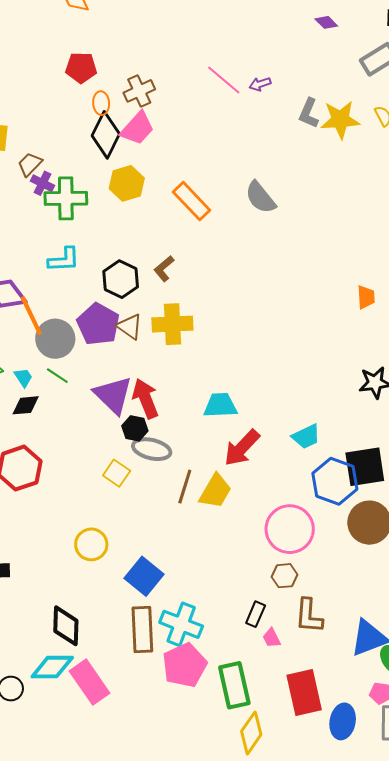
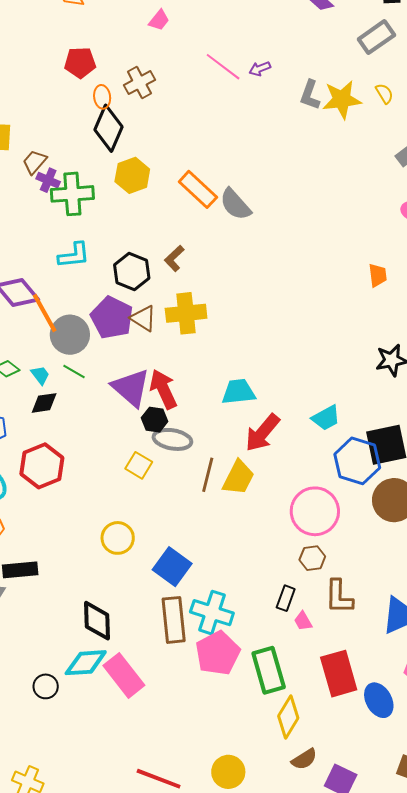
pink trapezoid: (137, 128) -> (159, 20), moved, size x0.6
gray semicircle: (260, 197) -> (235, 204), moved
blue ellipse: (343, 721) -> (379, 700), turned -36

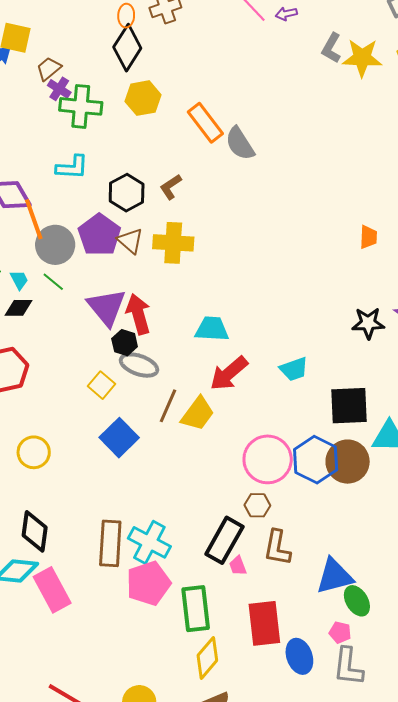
blue hexagon: (357, 461) -> (316, 460), moved
yellow circle: (118, 538) -> (34, 452), moved
blue square: (172, 567) -> (119, 438), moved
black rectangle: (286, 598) -> (224, 540), size x1.8

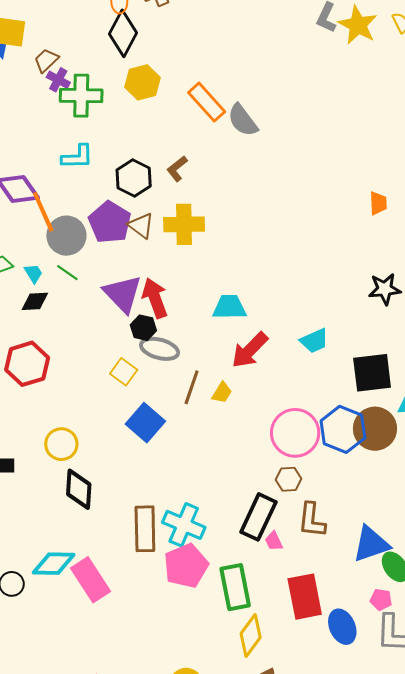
yellow star: (362, 58) -> (358, 25), turned 30
yellow trapezoid: (198, 414) -> (222, 393), size x0.6
black diamond: (35, 531) -> (79, 489), moved

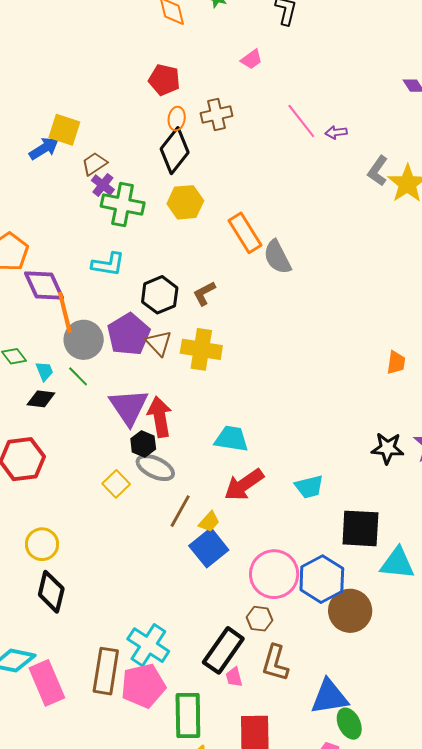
blue square: (145, 423) -> (209, 548), moved
brown circle: (375, 429) -> (350, 611), moved
brown rectangle: (145, 529) -> (106, 671), moved

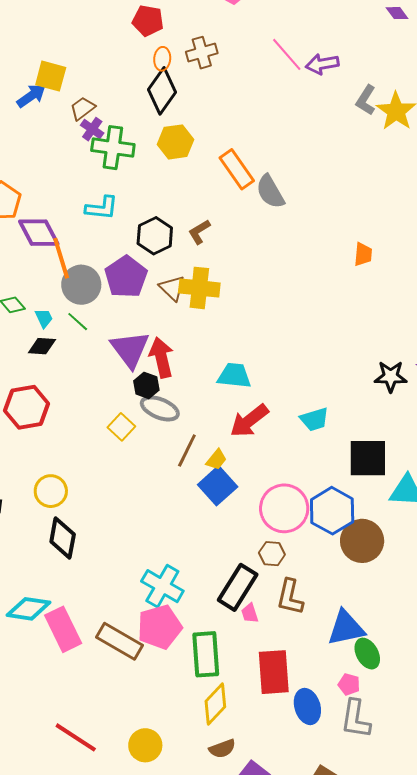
purple arrow: (336, 132) -> (322, 64), size x1.5
brown triangle: (159, 343) -> (172, 288), moved
orange trapezoid: (396, 363) -> (363, 254), moved
brown rectangle: (106, 671) -> (119, 641), moved, turned -66

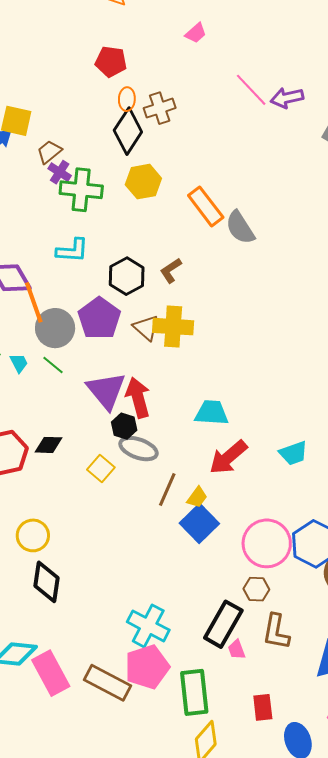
brown cross: (202, 53) -> (160, 108), moved
black diamond: (42, 346) -> (49, 445), moved
red rectangle: (274, 672) -> (263, 707), size x0.6

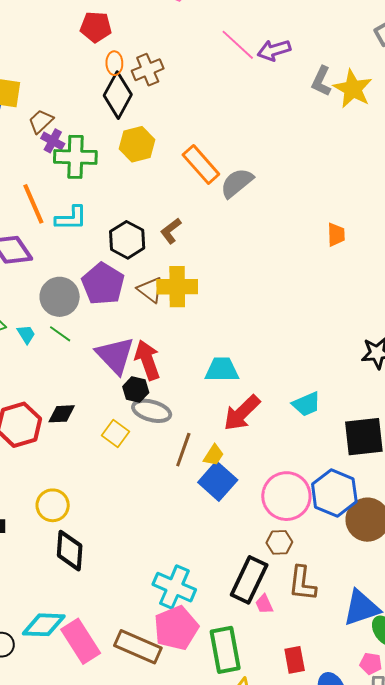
gray semicircle: (240, 227) -> (237, 183), turned 87
orange line: (34, 302) -> (33, 204), moved

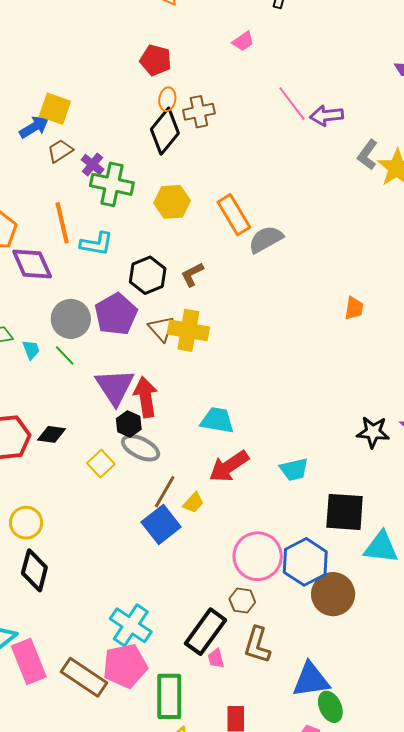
brown trapezoid: (41, 121) -> (60, 151), moved
yellow hexagon: (137, 144) -> (172, 202), moved
blue square: (218, 481) -> (161, 524), moved

